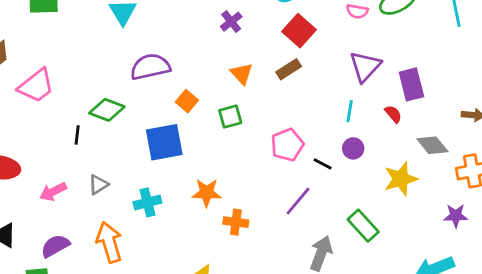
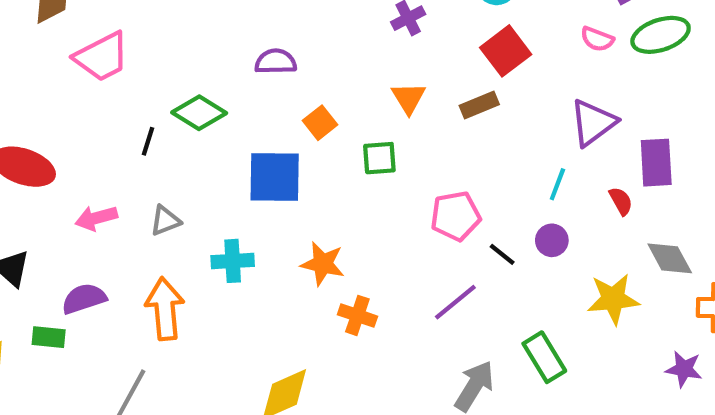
purple semicircle: (150, 67) -> (276, 62), size x0.7

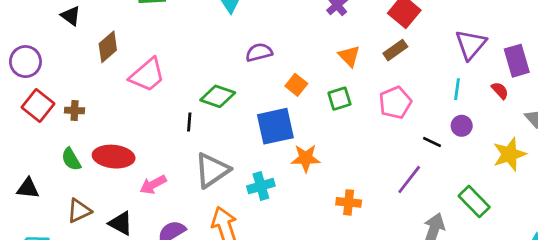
pink pentagon: (456, 216) -> (395, 103), moved
pink arrow: (96, 218) -> (153, 185), moved
gray triangle: (165, 221) -> (212, 170), size x1.8
orange star: (323, 264) -> (306, 158), moved

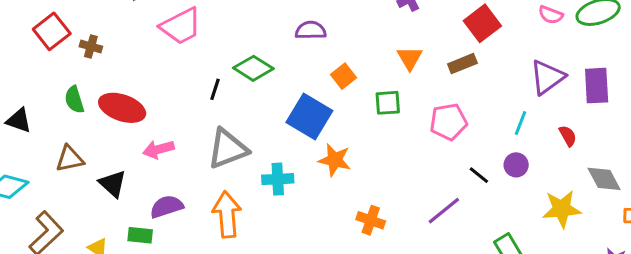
purple rectangle: (517, 61) -> (597, 86), moved
blue square: (275, 126) -> (309, 117), turned 30

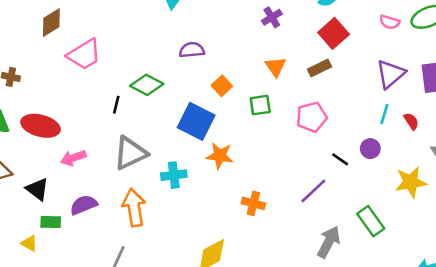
cyan line: (521, 123) -> (384, 114), moved
green rectangle: (140, 235) -> (51, 222), moved

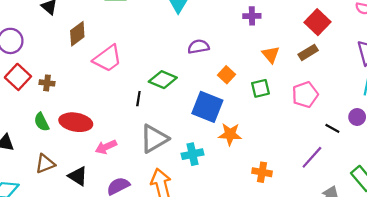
purple cross: (272, 17) -> (252, 16), moved, turned 35

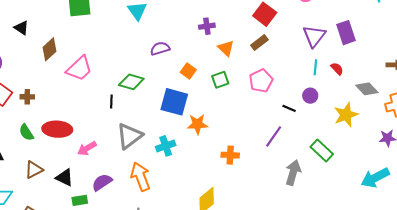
purple cross: (252, 16) -> (207, 26), moved

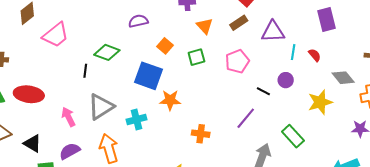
purple triangle: (314, 36) -> (273, 32), moved, turned 45
pink arrow: (87, 148) -> (68, 117), moved, turned 90

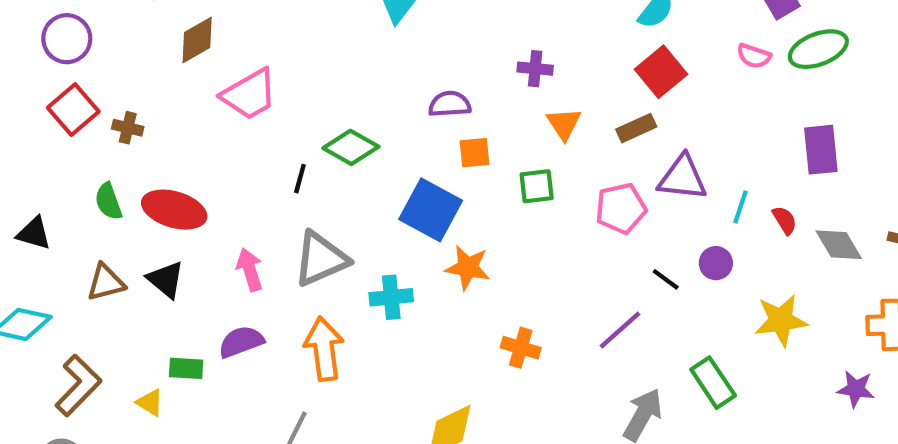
purple semicircle: (138, 21) -> (450, 104), moved
purple triangle: (273, 32) -> (682, 178), moved
orange square: (165, 46) -> (475, 153), turned 35
gray diamond: (343, 78) -> (839, 245), moved
black triangle: (32, 144) -> (166, 280), moved

